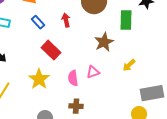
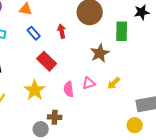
yellow arrow: (129, 65) -> (114, 83), moved
brown cross: (76, 106) -> (55, 117), moved

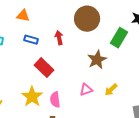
green rectangle: (122, 31) -> (119, 38), turned 30
blue rectangle: (34, 33) -> (31, 40), turned -32
pink semicircle: (69, 89) -> (55, 100), moved

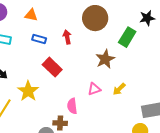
yellow star: (32, 97) -> (28, 91), moved
pink semicircle: (55, 100) -> (72, 106), moved

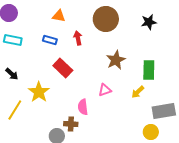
orange triangle: (31, 15) -> (59, 16), moved
black star: (147, 18) -> (149, 22), moved
green rectangle: (127, 37) -> (149, 70), moved, turned -30
yellow arrow: (119, 89) -> (138, 92), moved

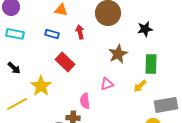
black star: (149, 22) -> (145, 29), moved
yellow line: (15, 110) -> (17, 104), turned 30

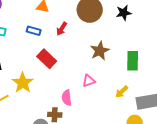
black star: (145, 29) -> (124, 13), moved
red arrow: (80, 32) -> (62, 29), turned -136
yellow arrow: (140, 86) -> (122, 92), moved

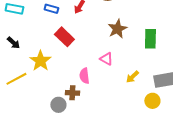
pink triangle: (89, 81) -> (106, 59), turned 48
yellow arrow: (122, 92) -> (132, 77), moved

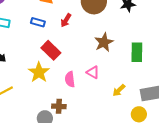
yellow star: (40, 61) -> (39, 72), moved
pink semicircle: (84, 76) -> (70, 79), moved

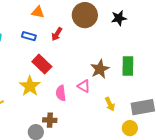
brown star: (104, 42) -> (100, 69), moved
yellow arrow: (119, 90) -> (110, 104), turned -72

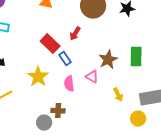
red arrow: (57, 34) -> (75, 34), moved
blue rectangle: (29, 36) -> (65, 59), moved, turned 40
red rectangle: (42, 64) -> (50, 44), moved

